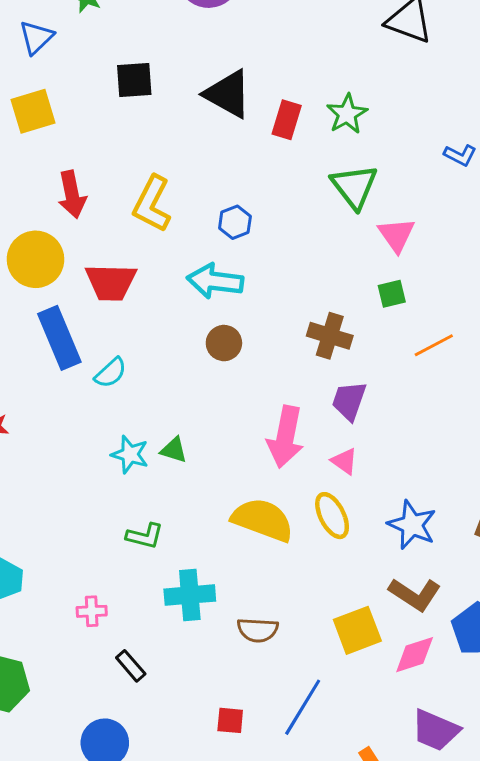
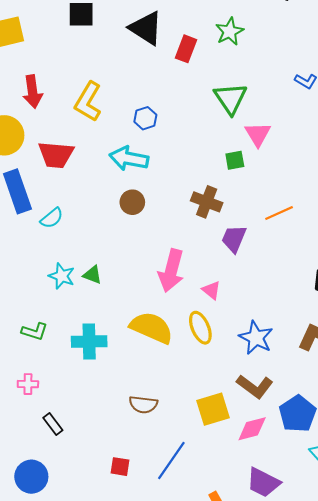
green star: (347, 114) -> (230, 32), moved
green square: (392, 294) -> (235, 160), moved
purple trapezoid: (349, 401) -> (234, 239), moved
green L-shape: (145, 536) -> (35, 332), moved
cyan cross: (190, 595) -> (89, 341), moved

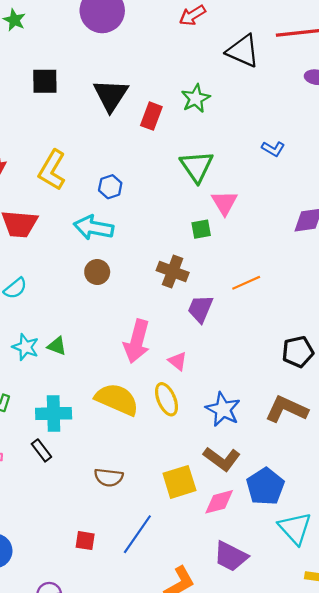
black triangle: (146, 28) -> (111, 95), turned 30
black rectangle: (53, 424) -> (41, 450), moved

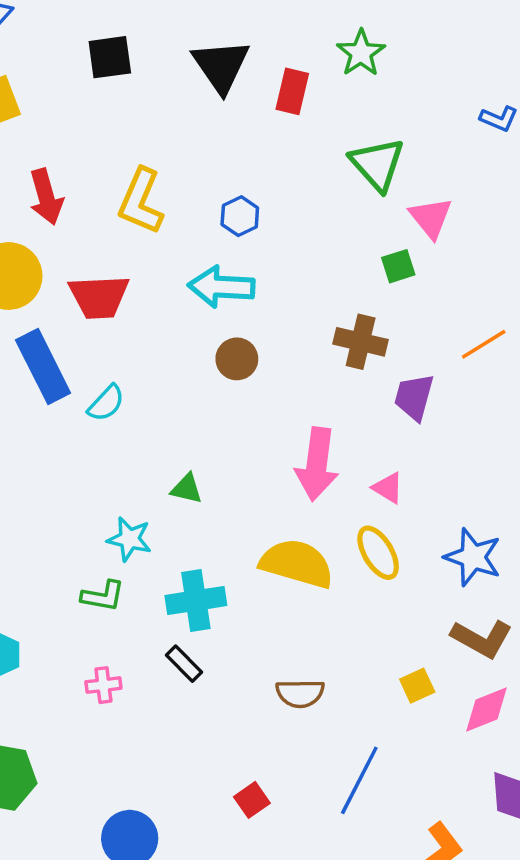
cyan star: (26, 347) -> (129, 539), moved
yellow square: (179, 482) -> (417, 686), size x0.6
red square: (85, 541) -> (252, 800), moved, turned -36

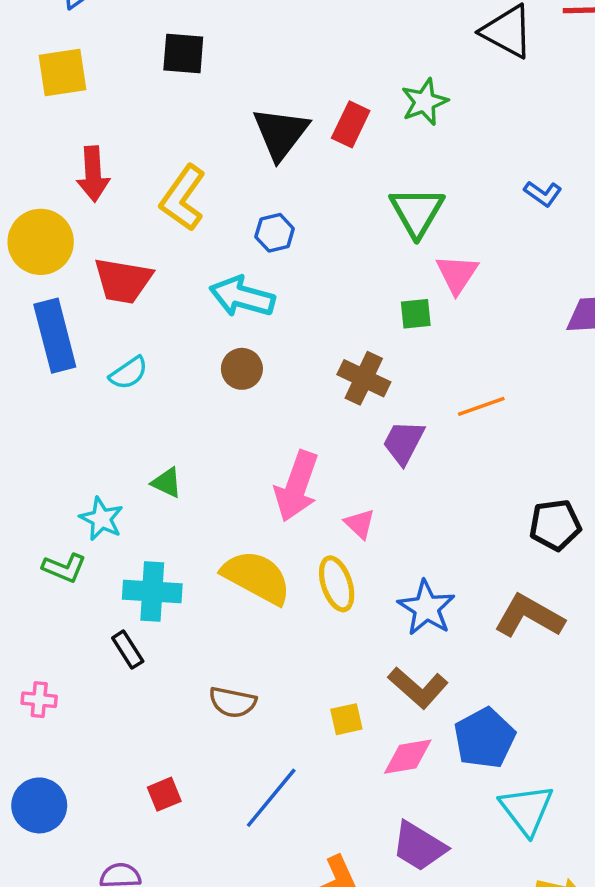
black triangle: (221, 66) -> (281, 133), moved
cyan semicircle: (106, 403) -> (129, 373), moved
pink cross: (103, 685) -> (39, 700), moved

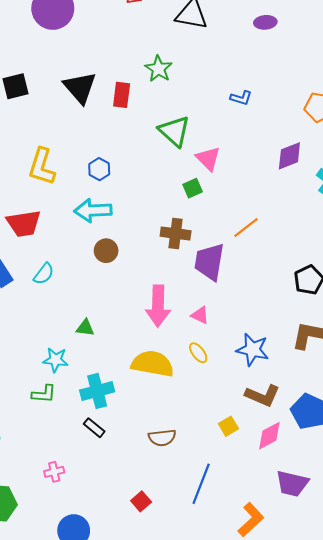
black triangle: (281, 133) -> (80, 88), moved
purple trapezoid: (404, 442) -> (209, 262), size x1.4
yellow ellipse: (337, 584) -> (198, 353), size x0.7

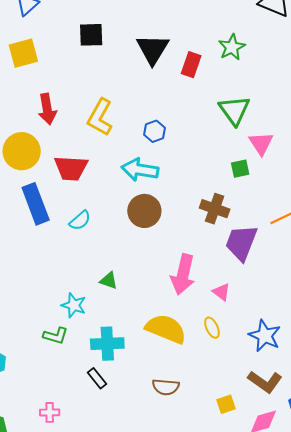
brown circle: (106, 251) -> (144, 211), size x1.4
brown semicircle: (162, 438) -> (166, 387), moved

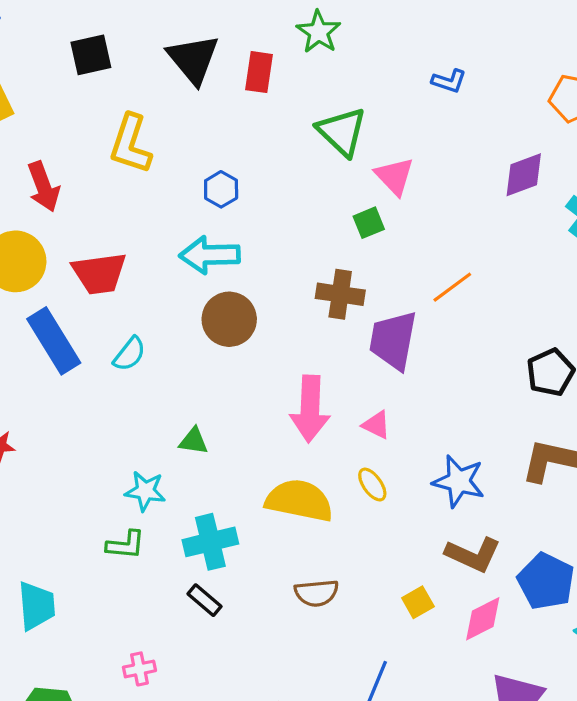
yellow L-shape: (100, 117) -> (131, 144), moved

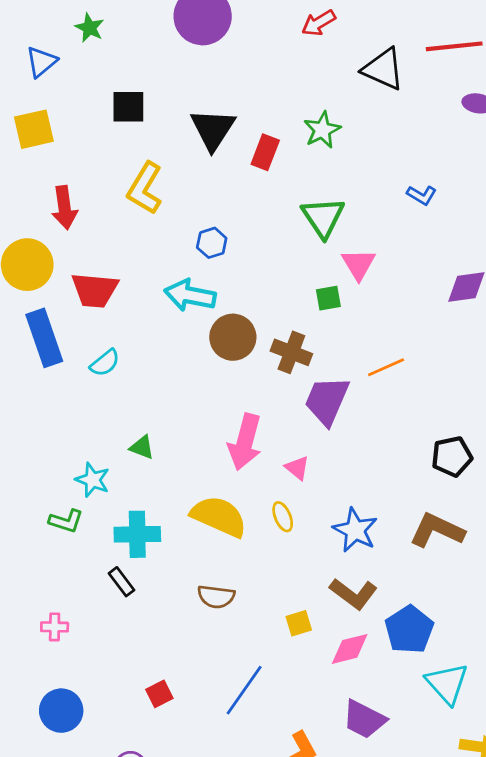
brown circle: (229, 319) -> (233, 337), moved

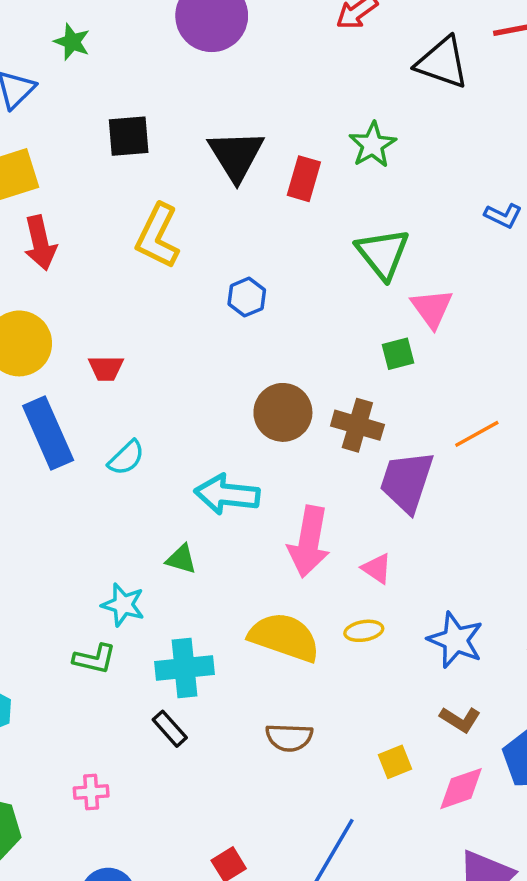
red arrow: (64, 208) -> (40, 243), moved
red trapezoid: (95, 290) -> (106, 368), size x0.6
cyan arrow: (190, 295) -> (227, 494), moved
yellow ellipse: (283, 517) -> (364, 631), turned -72
brown L-shape: (354, 594) -> (460, 719), size x0.7

